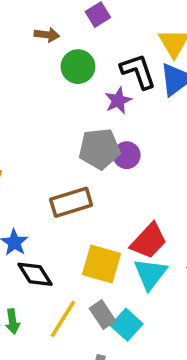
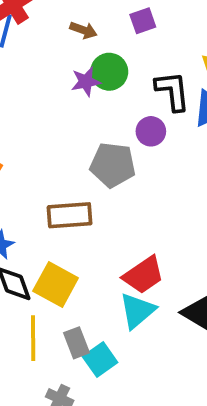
purple star: (118, 101) -> (86, 82), moved
purple circle: (127, 155) -> (151, 131), moved
yellow square: (102, 264) -> (56, 285), moved
yellow line: (63, 319) -> (33, 338), turned -45

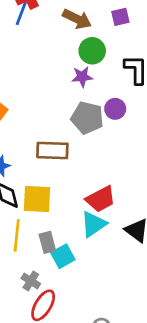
brown arrow: (83, 30) -> (77, 19), size x1.5
purple star: (86, 82) -> (82, 77), moved
purple circle: (151, 131) -> (115, 109), moved
yellow square: (56, 285) -> (37, 199), turned -32

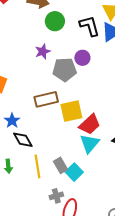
purple star: (82, 77) -> (43, 51), moved
yellow square: (37, 199) -> (71, 111), moved
gray cross: (31, 281) -> (56, 196), turned -32

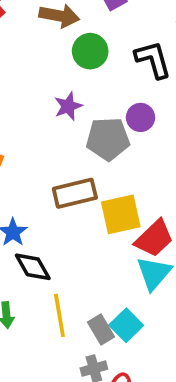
gray rectangle: (60, 165) -> (101, 330), moved

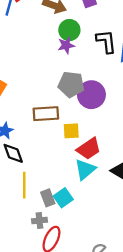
purple star: (68, 106) -> (66, 45), moved
purple circle: (140, 117) -> (91, 95), moved, size x1.6
yellow square: (121, 214) -> (71, 131), size x0.7

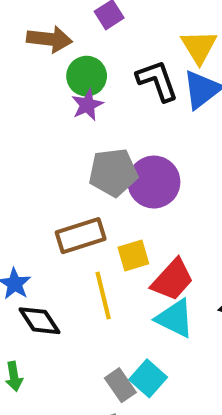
cyan triangle: (85, 169) -> (175, 318), turned -40
yellow line: (24, 185) -> (103, 296), moved

